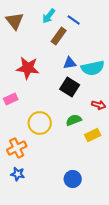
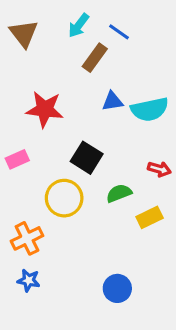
black square: (70, 87) -> (87, 158), moved

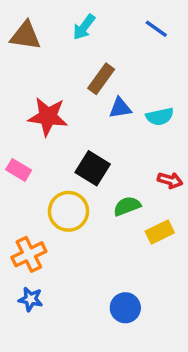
blue line: (119, 32) -> (156, 29), moved
brown triangle: (24, 34) -> (25, 36), turned -44
brown rectangle: (95, 58) -> (101, 79), moved
cyan semicircle: (150, 109) -> (160, 117), size x0.7
pink rectangle: (17, 159) -> (19, 170), turned 55

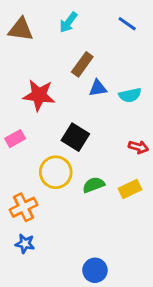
pink rectangle: (19, 170) -> (15, 139), turned -60
green semicircle: (127, 206) -> (94, 185), moved
blue circle: (125, 308) -> (95, 270), moved

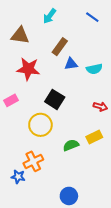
brown triangle: (21, 29) -> (20, 35), moved
green semicircle: (94, 185) -> (71, 145), moved
orange cross: (24, 207) -> (33, 161), moved

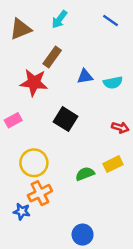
brown triangle: (20, 35) -> (21, 29), moved, turned -30
brown rectangle: (60, 47) -> (52, 57), moved
yellow circle: (40, 125) -> (34, 163), moved

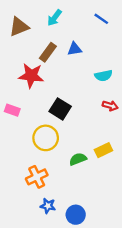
blue triangle: (85, 76) -> (75, 49), moved
pink rectangle: (13, 120) -> (12, 110), turned 48
red arrow: (120, 128) -> (110, 106), moved
yellow circle: (34, 163) -> (46, 138), moved
blue star: (22, 211) -> (48, 206), moved

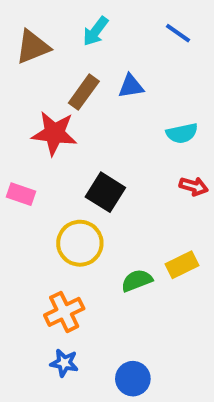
blue star: (48, 206) -> (64, 363), moved

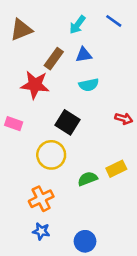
cyan arrow: (96, 31) -> (77, 25), moved
cyan semicircle: (182, 133) -> (89, 85), moved

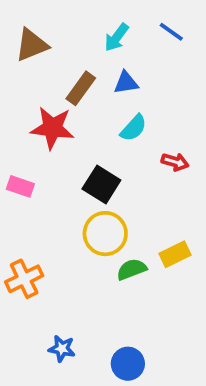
cyan semicircle: (89, 85) -> (134, 128), turned -36
red arrow: (124, 119) -> (175, 162), moved
yellow circle: (51, 155) -> (105, 234), moved
orange cross: (41, 199) -> (24, 279), moved

